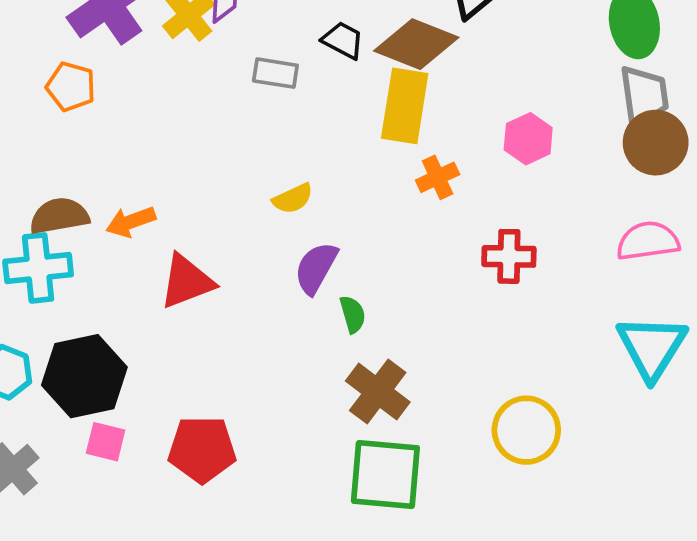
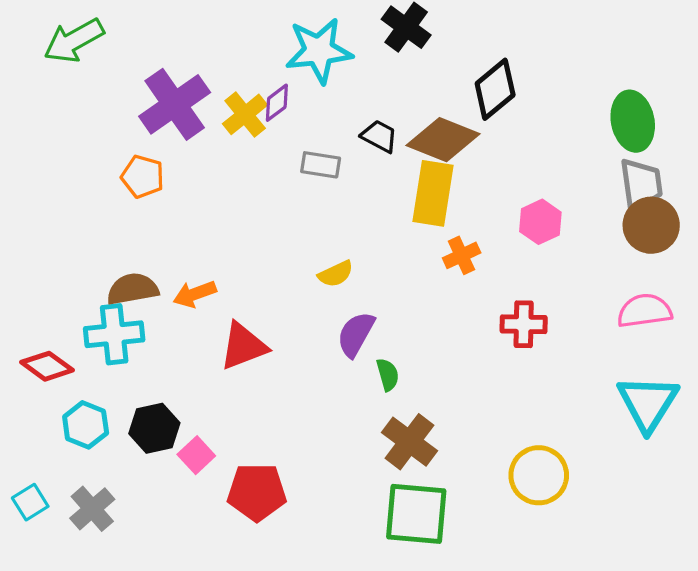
black hexagon: (84, 376) -> (154, 428), size x0.7
pink square: (106, 442) -> (196, 455), moved, turned 33

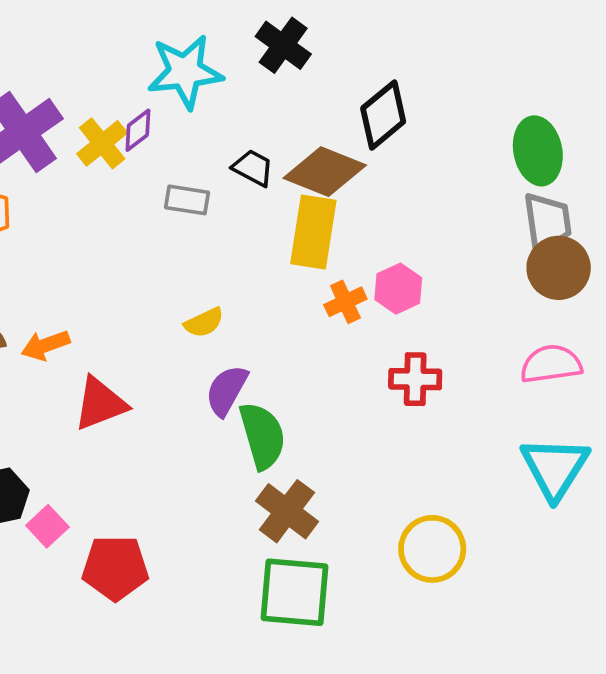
pink hexagon: (540, 222) -> (398, 289), moved
green semicircle: (388, 375) -> (262, 436), size x1.8

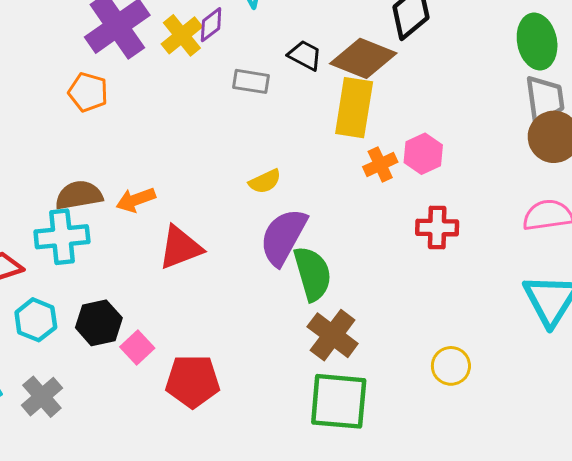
purple semicircle: (227, 390) -> (283, 237), size x1.4
yellow circle: (432, 549) -> (451, 366), size x0.7

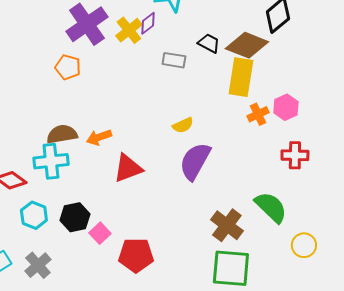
green semicircle: (313, 274) -> (271, 207), moved, turned -30

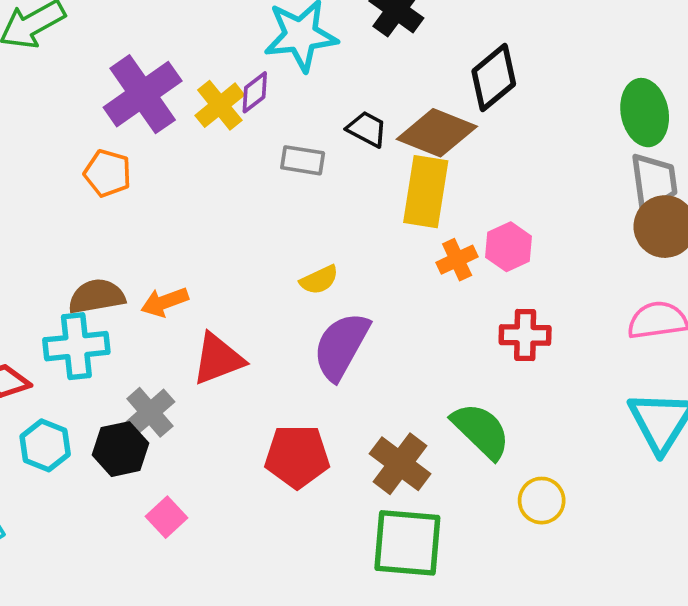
pink square: (100, 233) -> (166, 517), moved
red pentagon: (136, 255) -> (297, 456), moved
gray cross: (38, 265) -> (150, 412), moved

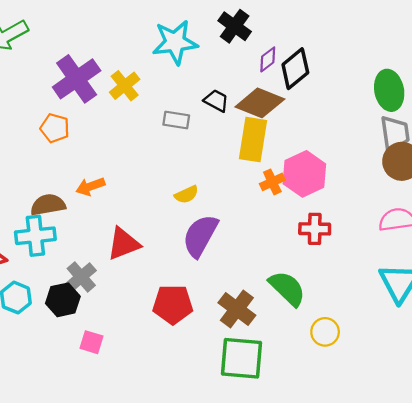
purple diamond: (255, 92) -> (268, 59), moved
pink hexagon: (509, 247) -> (304, 174), size x1.5
orange arrow: (165, 302) -> (90, 186), moved
pink square: (166, 517) -> (91, 342), turned -30

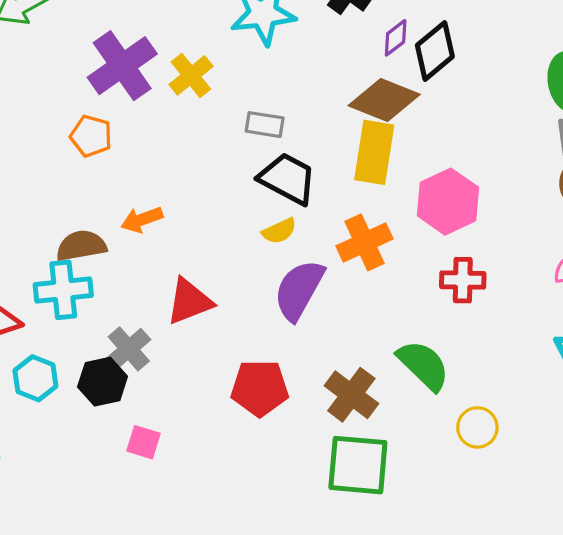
black trapezoid: (216, 101) -> (288, 179), moved, size x1.6
orange cross: (272, 182) -> (364, 242), moved, size x1.5

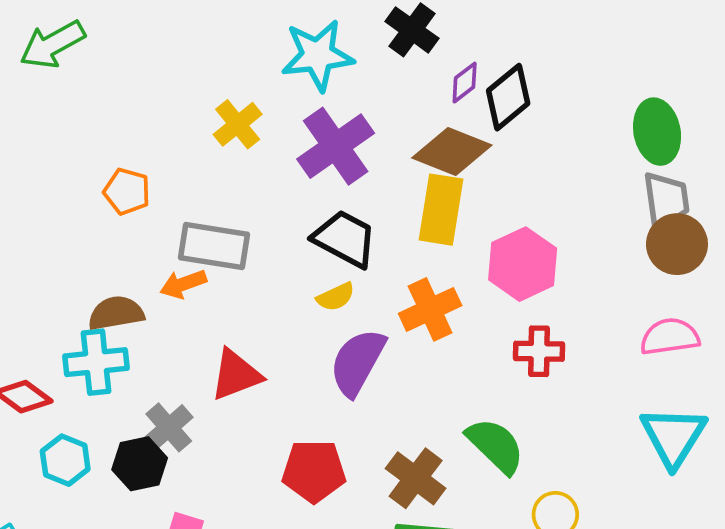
purple cross: (122, 66) -> (336, 146), moved
gray rectangle: (265, 125) -> (214, 246), moved, size x1.6

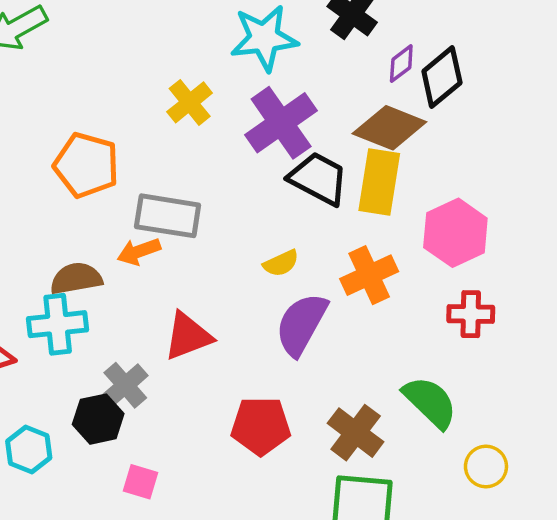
orange pentagon: (127, 191) -> (86, 165), size x1.5
black trapezoid: (345, 239) -> (318, 179), moved
cyan hexagon: (65, 460) -> (29, 450), moved

